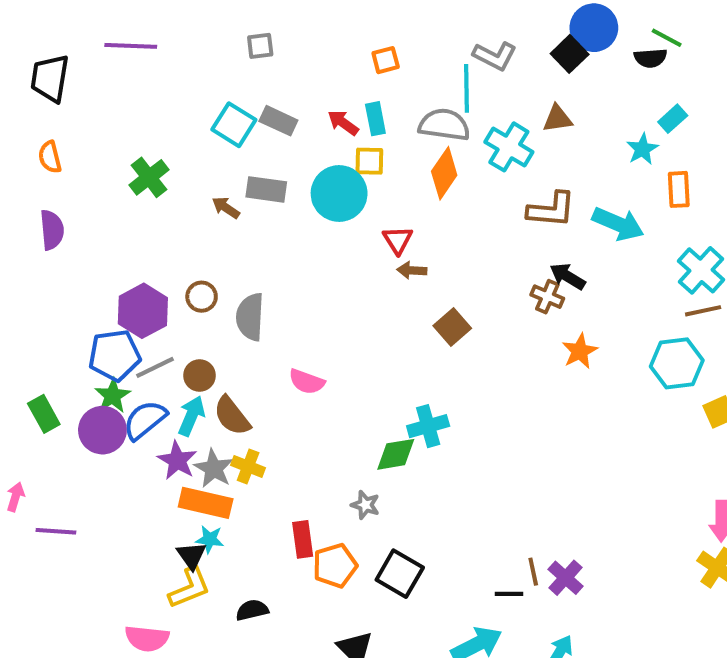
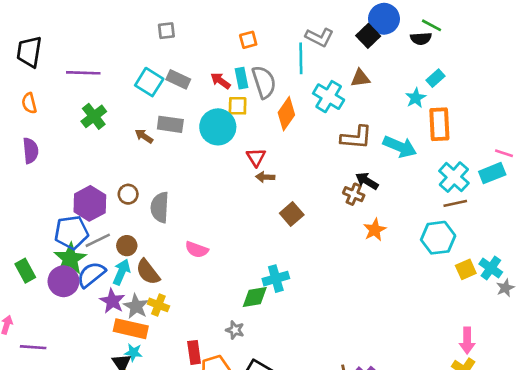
purple line: (131, 46) -> (83, 73), moved
gray semicircle: (444, 125) -> (264, 82), moved, turned 64
orange rectangle: (679, 189) -> (439, 124), size x1.4
green star: (113, 396) -> (70, 259), size x1.4

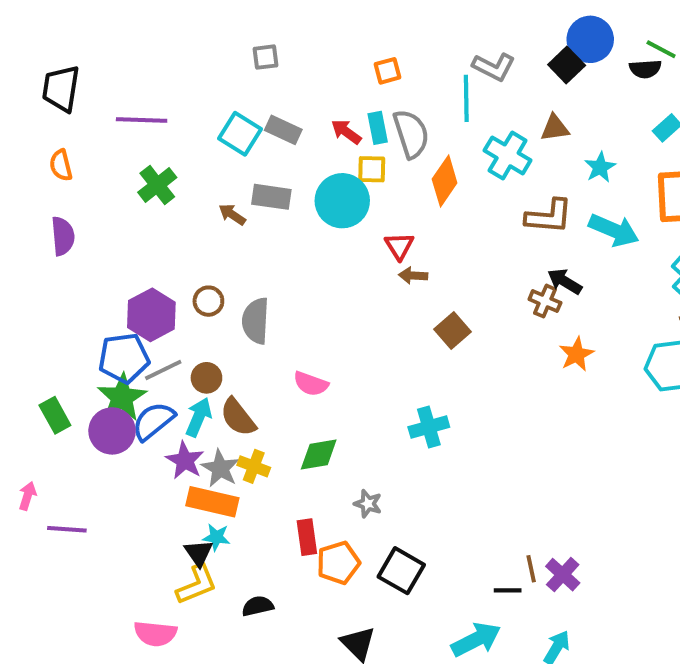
cyan star: (416, 98) -> (600, 167), moved
green diamond: (255, 297) -> (319, 455), moved

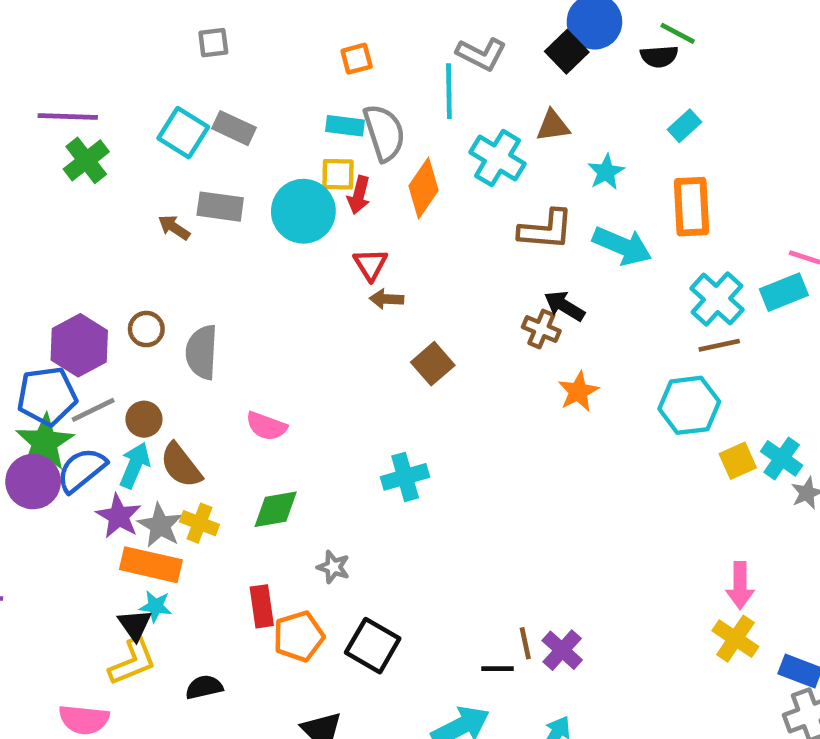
cyan rectangle: (378, 128) -> (345, 126), turned -72
red arrow: (346, 132) -> (359, 195), moved, turned -112
green cross: (157, 185) -> (86, 160), moved

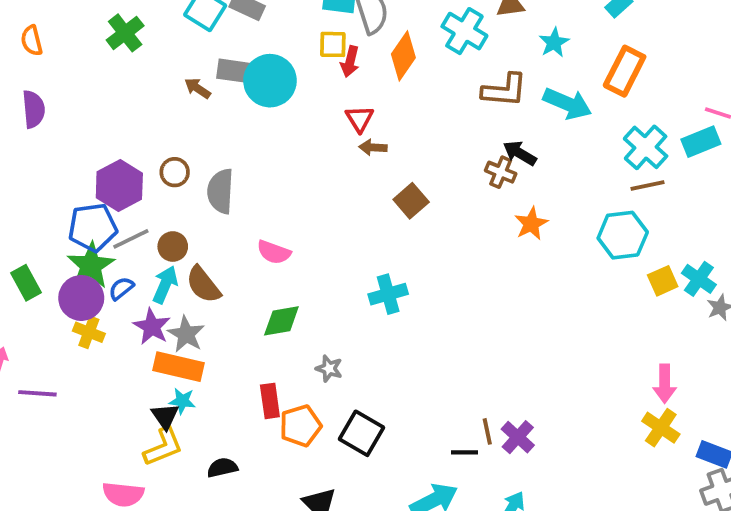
orange rectangle: (692, 207) -> (625, 71), turned 30
cyan circle: (303, 211) -> (270, 81), moved
blue semicircle: (82, 470) -> (121, 288), size x0.6
yellow cross: (199, 523) -> (89, 332), moved

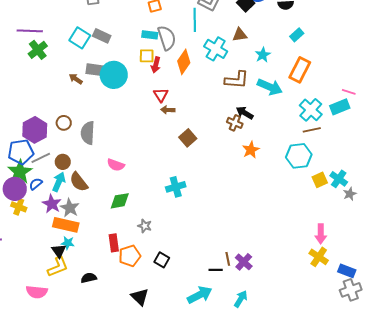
black square: (361, 433) -> (162, 260), size x0.7

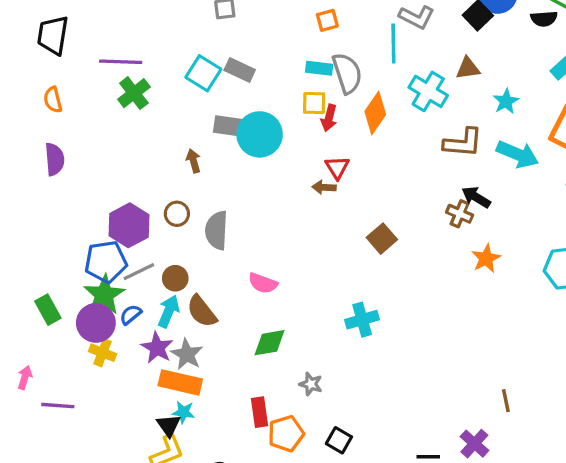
brown arrow: (76, 79) -> (193, 161), moved, turned 40
brown arrow: (168, 110) -> (324, 187), moved
brown line: (228, 259) -> (506, 401), moved

